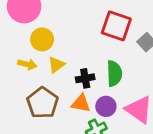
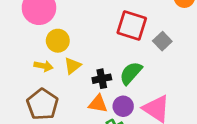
green semicircle: (114, 73) -> (131, 73), turned -135
brown pentagon: (43, 103) -> (42, 104), moved

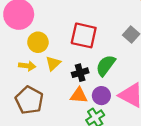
red square: (132, 25) -> (84, 35), moved

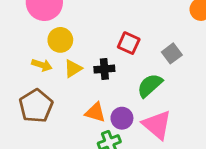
red square: (84, 35) -> (129, 43), moved, size x0.7
green semicircle: (106, 65) -> (150, 85), moved
black cross: (80, 73) -> (104, 69), moved

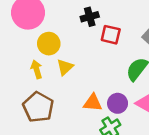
yellow arrow: (42, 65) -> (36, 69), turned -114
black cross: (104, 69) -> (90, 17), moved

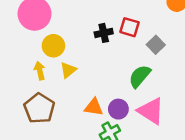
black cross: (90, 17) -> (104, 33), moved
red square: (111, 35) -> (129, 27), moved

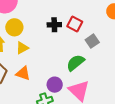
orange triangle: (94, 107) -> (23, 73), moved

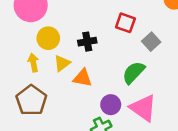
black cross: (54, 25) -> (87, 42), moved
orange triangle: (23, 73) -> (83, 78), moved

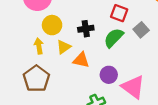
green semicircle: (134, 73) -> (114, 38), moved
purple circle: (111, 105) -> (109, 75), moved

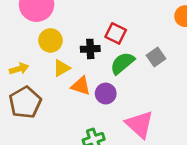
red square: (119, 13) -> (116, 33), moved
yellow arrow: (39, 46) -> (19, 69), moved, turned 77
purple circle: (109, 75) -> (106, 94), moved

